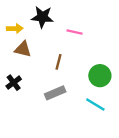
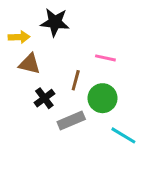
pink line: (75, 32) -> (105, 58), moved
green circle: (100, 76) -> (103, 98), moved
black cross: (14, 83) -> (44, 98), moved

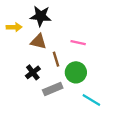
brown triangle: (30, 64) -> (38, 42), moved
brown line: (76, 80) -> (56, 59), turned -32

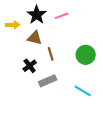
black star: (41, 16) -> (37, 15), turned 30
pink line: (78, 43) -> (62, 16), moved, turned -32
green circle: (76, 72) -> (86, 55), moved

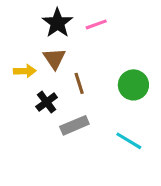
yellow arrow: (13, 25) -> (25, 71), moved
brown triangle: (35, 38) -> (54, 59), turned 42

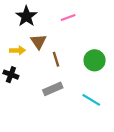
black star: (57, 23) -> (26, 16), moved
black cross: (47, 102) -> (11, 75), moved, turned -32

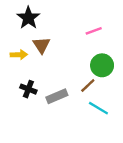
pink line: (68, 17) -> (94, 31), moved
brown line: (56, 59) -> (88, 86), moved, turned 64
black cross: (11, 75) -> (28, 89), moved

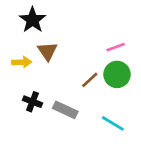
pink line: (94, 31) -> (116, 47), moved
brown line: (88, 86) -> (90, 80), moved
gray rectangle: (57, 96) -> (65, 110), turned 48

